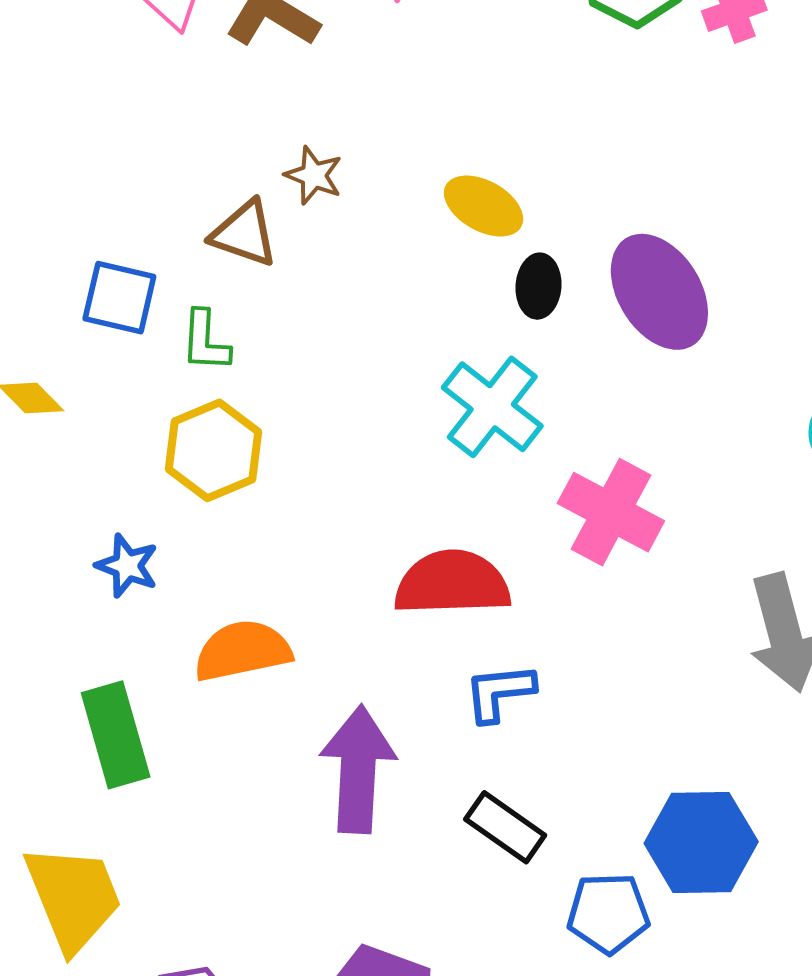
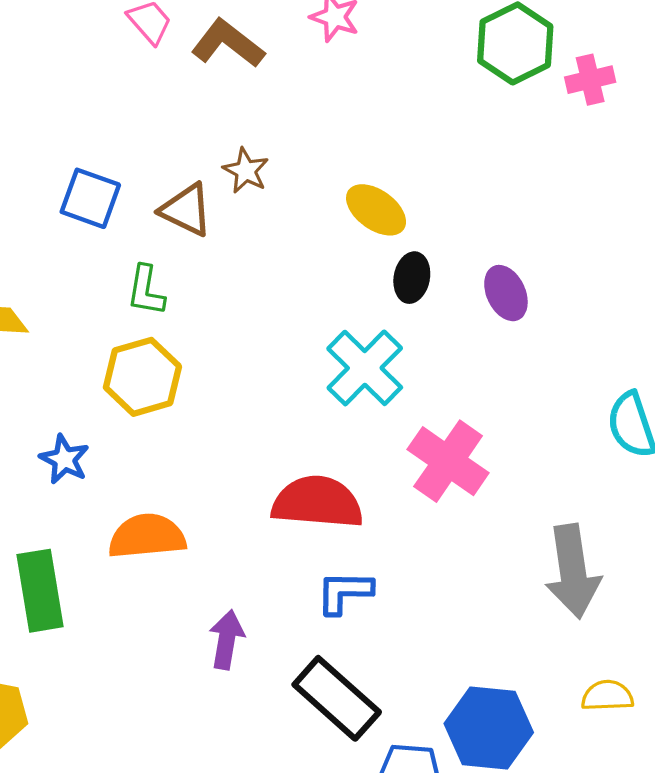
purple ellipse: (659, 292) -> (506, 293), size x0.6
blue square: (119, 298) -> (90, 198), moved
purple arrow: (358, 769) -> (227, 640), size x0.6
black rectangle: (505, 827) -> (337, 698), size x1.4

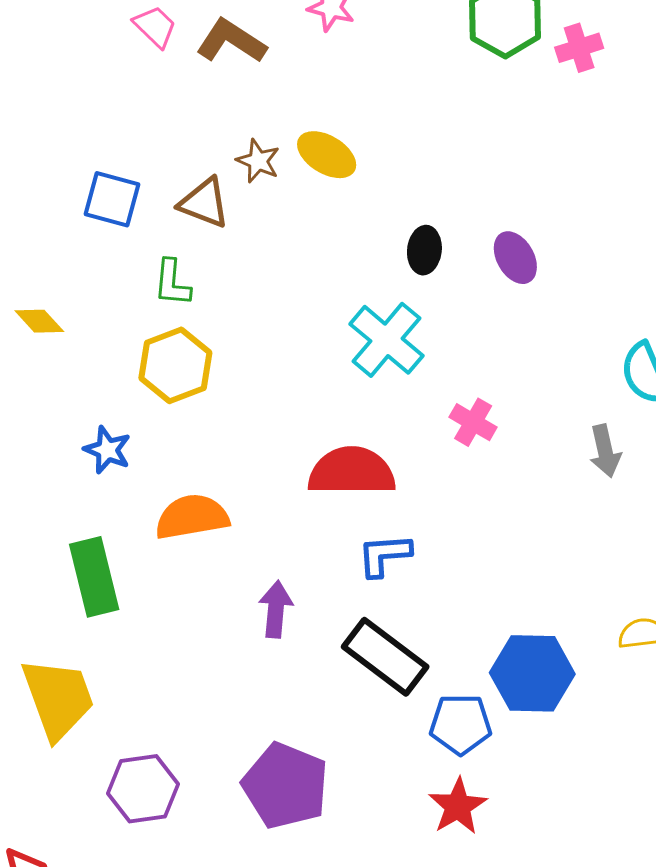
yellow ellipse: (376, 210) -> (327, 155), moved
pink cross: (448, 461) -> (473, 422), size x0.6
gray arrow: (573, 571) -> (605, 451), moved, size x0.6

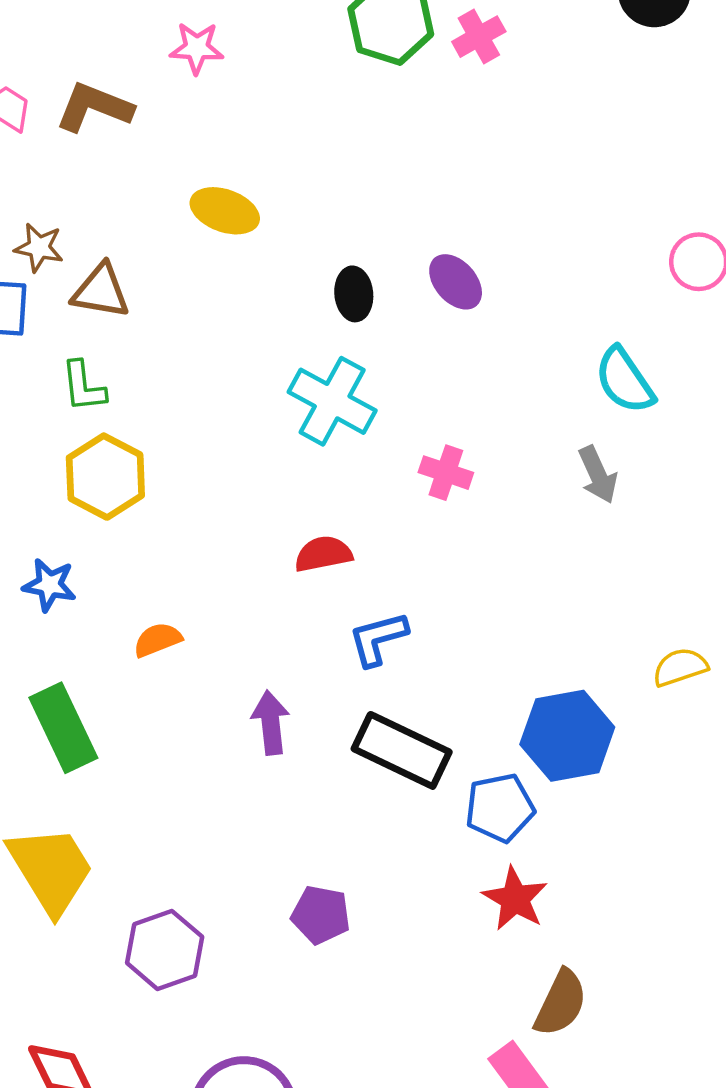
brown star: (258, 161) -> (39, 248), moved
red semicircle: (352, 471) -> (323, 554), size x0.6
orange semicircle: (192, 517) -> (158, 640), size x0.6
purple pentagon: (285, 786) -> (321, 915), size x0.6

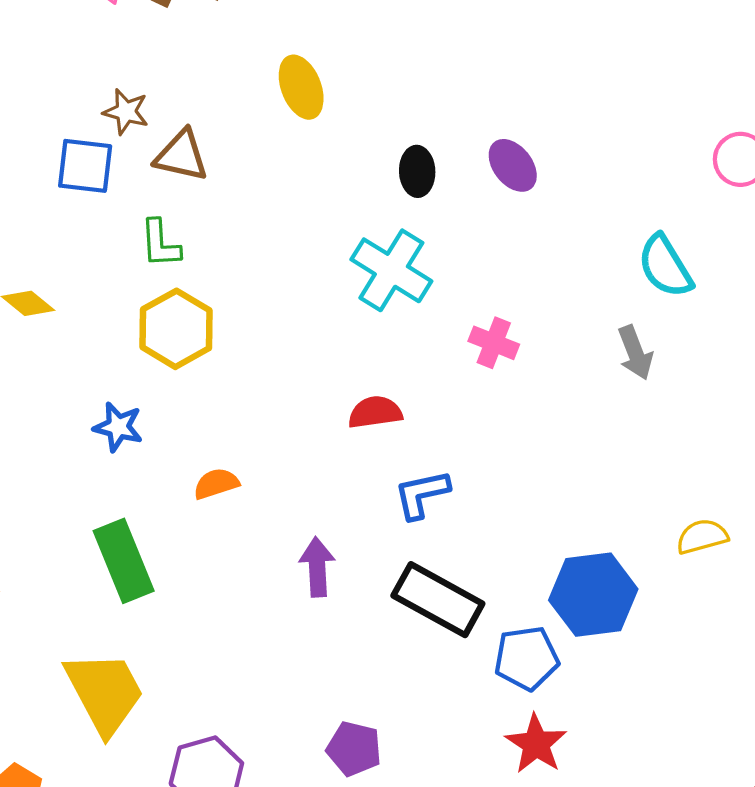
yellow ellipse: (225, 211) -> (301, 87), turned 46

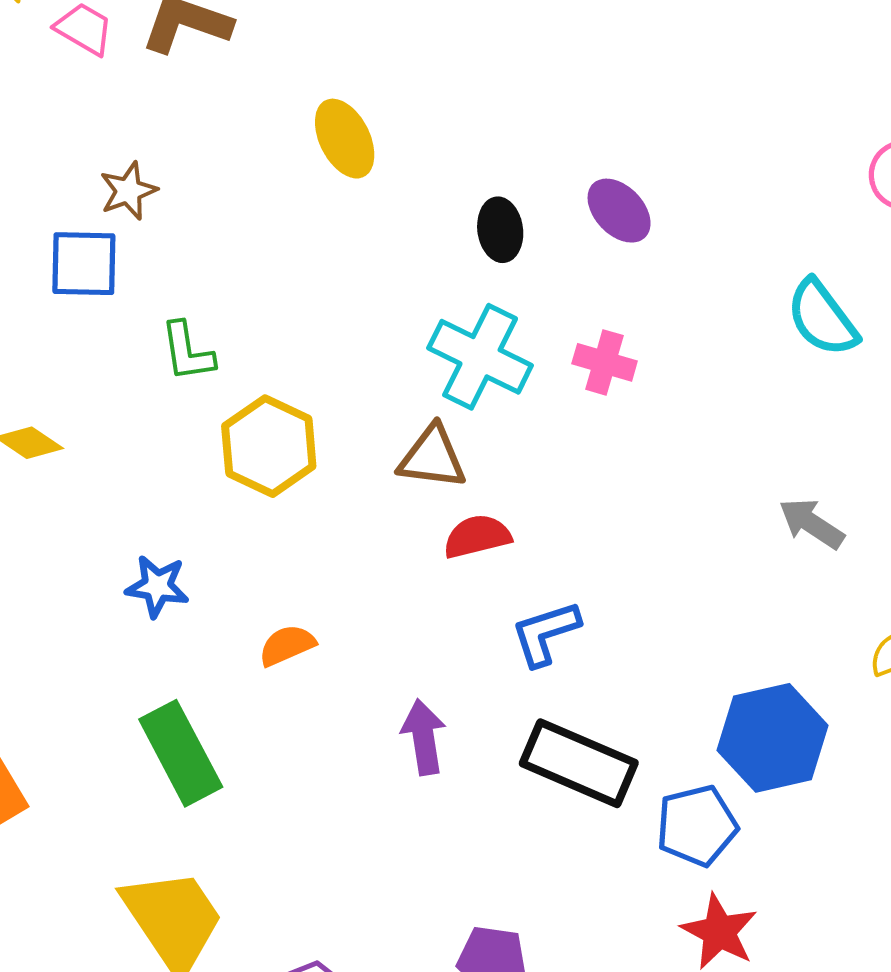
brown star: (126, 112) -> (128, 191), turned -30
brown triangle: (181, 156) -> (432, 457), moved
yellow hexagon: (176, 329) -> (269, 446), moved
pink cross: (494, 343) -> (605, 362), moved
gray arrow: (635, 353) -> (812, 523), moved, turned 150

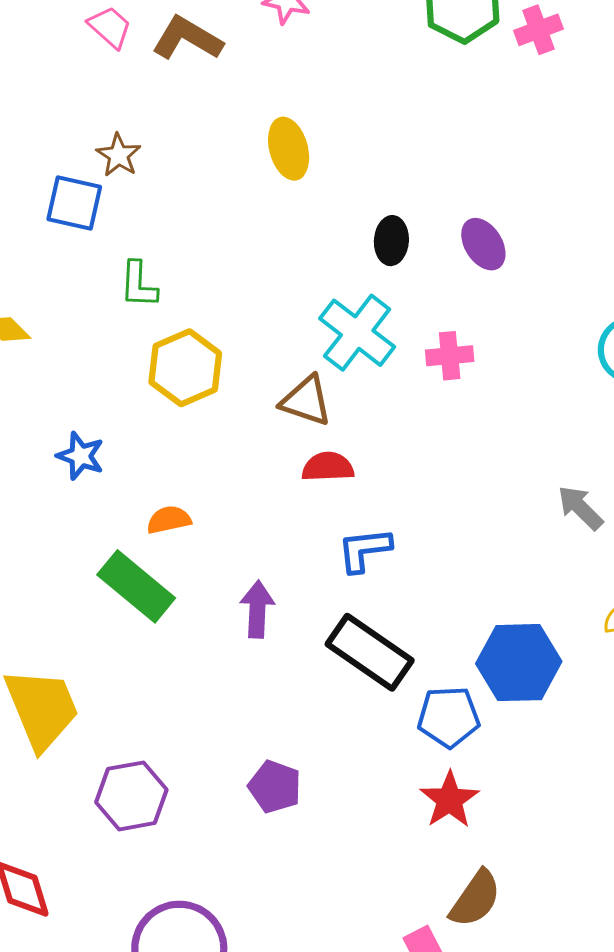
brown star: (128, 191) -> (119, 155), turned -30
pink cross: (605, 362) -> (450, 356), turned -33
green rectangle: (181, 753) -> (136, 586), moved, turned -34

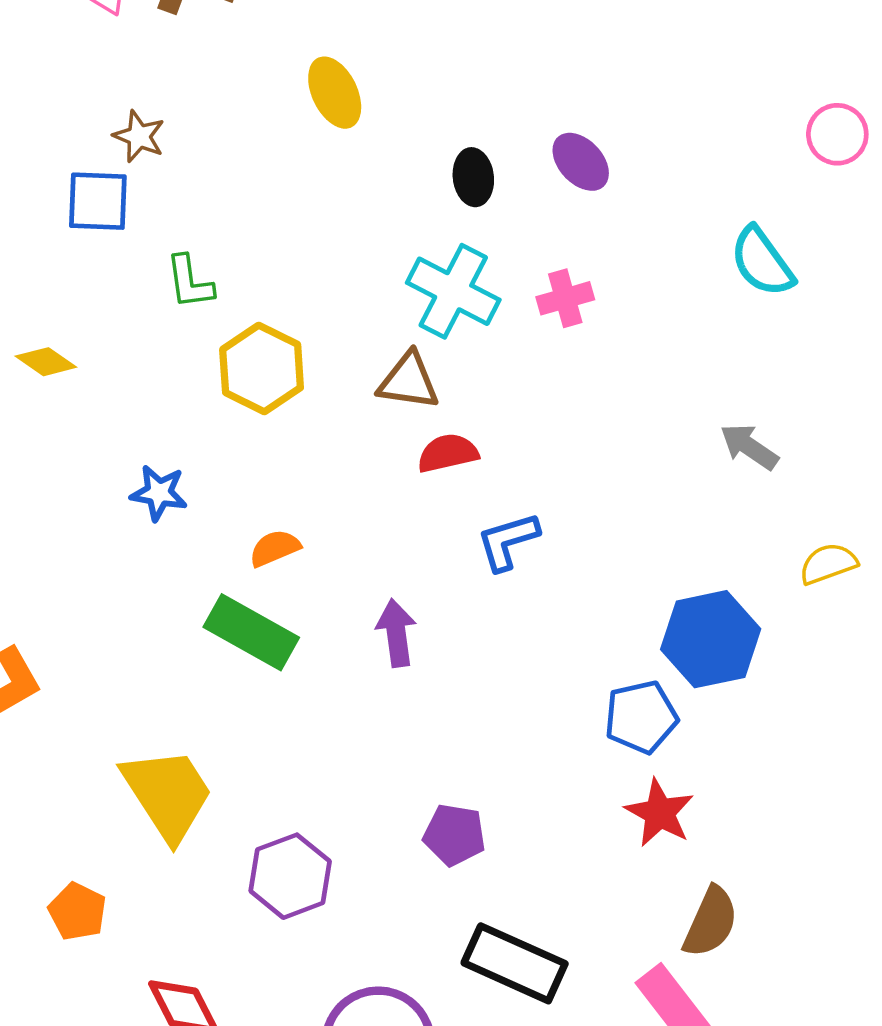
black rectangle: (370, 652) -> (515, 963), moved

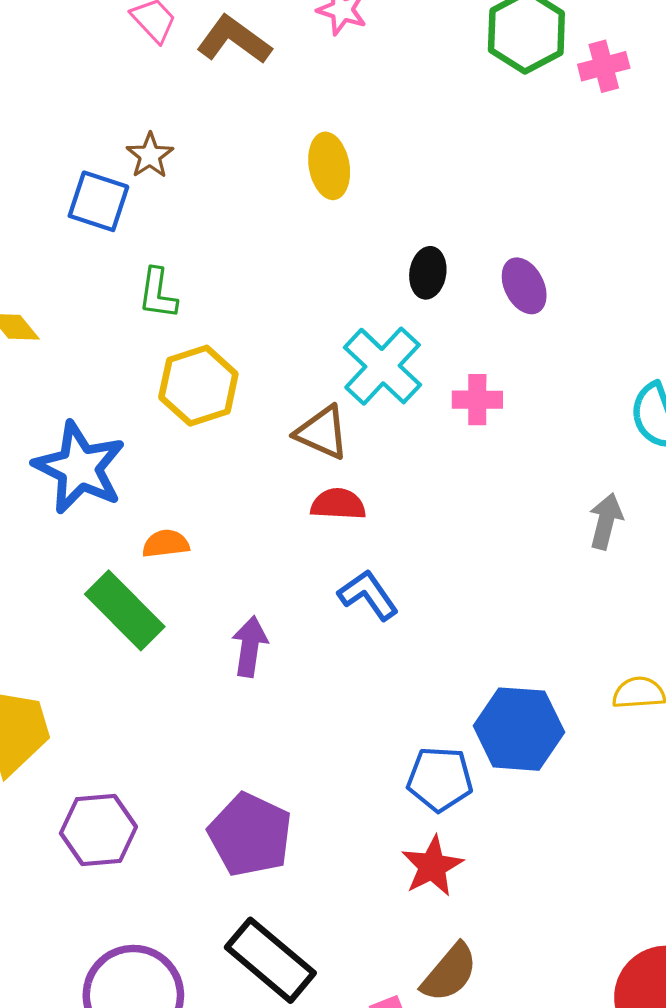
gray arrow: (749, 447) -> (606, 521), moved, turned 54
blue star: (159, 493) -> (79, 468), size x1.8
blue L-shape: (508, 541) -> (368, 595), turned 56
purple pentagon: (454, 835) -> (250, 835), size x1.5

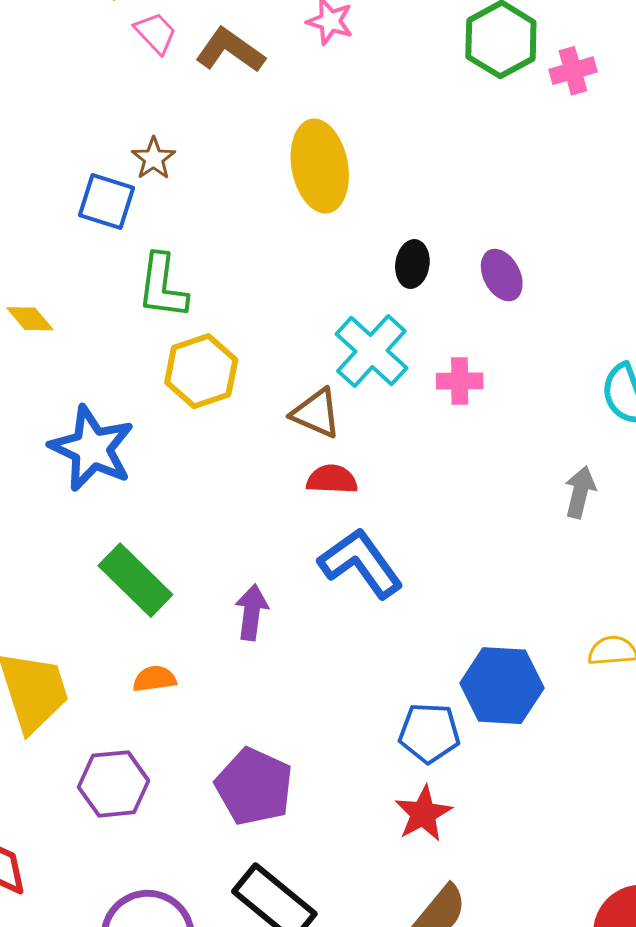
yellow ellipse: (329, 166) -> (320, 166), size x1.5
green L-shape: (158, 294) -> (162, 286), size x1.4
orange semicircle: (166, 544) -> (155, 679), moved
blue L-shape: (368, 595) -> (361, 563), size x1.5

